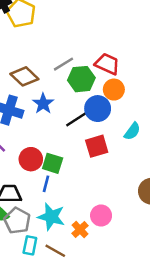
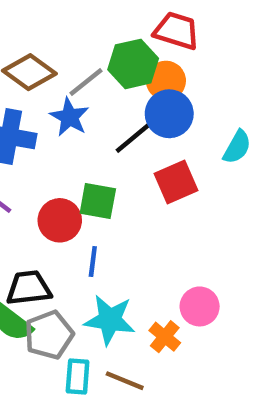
gray line: (63, 64) -> (86, 82), moved
orange circle: (114, 90) -> (166, 81), moved
green square: (53, 163) -> (98, 201), moved
gray pentagon: (17, 221) -> (49, 335), turned 30

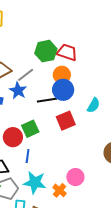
green hexagon: (133, 64) -> (46, 51), moved
black line: (134, 137) -> (47, 100), turned 30
green square: (98, 201) -> (30, 129), turned -36

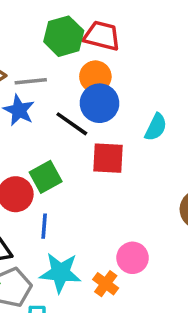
gray line: (26, 75) -> (31, 81), turned 36
black line: (47, 100) -> (72, 124), turned 48
red square: (66, 121) -> (108, 158), turned 30

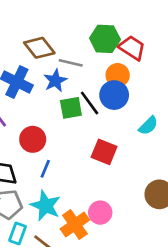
red square: (108, 158) -> (104, 152), moved
green square: (46, 177) -> (71, 108), moved
orange cross: (106, 284) -> (75, 224), size x1.5

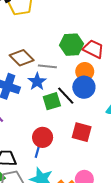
red circle: (33, 139) -> (43, 137), moved

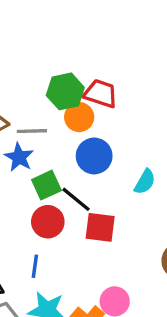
orange circle: (85, 72) -> (79, 117), moved
black line: (66, 96) -> (76, 199), moved
red circle: (43, 137) -> (48, 222), moved

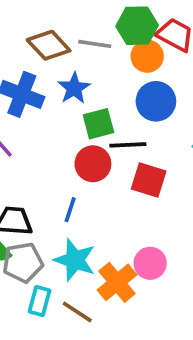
gray line: (32, 131) -> (95, 44), moved
black line: (76, 199) -> (128, 145), turned -52

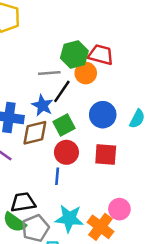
brown diamond: (49, 45) -> (35, 133), moved, turned -48
blue circle: (156, 101) -> (103, 115), moved
black line: (128, 145) -> (62, 91), moved, turned -40
blue line: (70, 210) -> (57, 176), moved

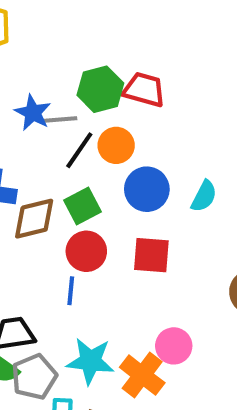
orange circle: (86, 73) -> (116, 145), moved
blue star: (42, 105) -> (33, 113), moved

